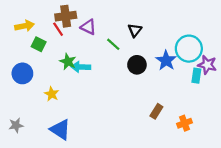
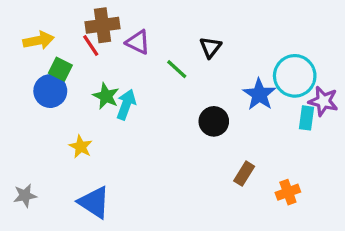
black circle: (137, 65) -> (214, 121), moved
cyan arrow: (81, 67) -> (126, 105), turned 108
blue circle: (22, 73) -> (50, 91), moved

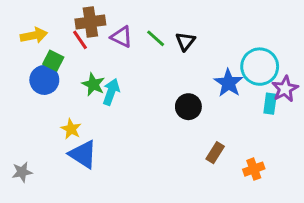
green line: (177, 69) -> (156, 38), moved
purple star: (323, 101) -> (285, 89), turned 30
blue triangle: (94, 202) -> (83, 154), moved

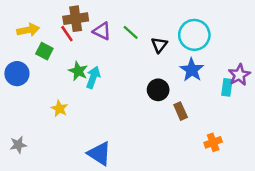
black triangle: (185, 41) -> (159, 45), moved
cyan circle: (260, 67) -> (194, 35), moved
blue circle: (44, 80) -> (17, 74), moved
brown rectangle: (215, 153) -> (181, 111), moved, turned -56
blue triangle: (83, 154) -> (99, 154), moved

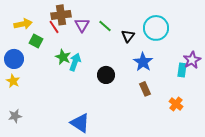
purple triangle: (102, 31) -> (82, 25), turned 35
blue star: (192, 70) -> (143, 62), moved
black circle: (158, 90) -> (106, 75), moved
yellow star: (59, 109) -> (13, 81), moved
orange cross: (213, 142) -> (176, 104), moved, turned -32

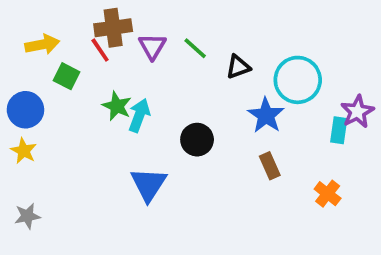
cyan circle: (156, 28) -> (298, 80), moved
black triangle: (128, 36) -> (238, 67), turned 32
blue triangle: (80, 123) -> (149, 184), moved, turned 30

